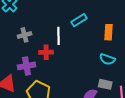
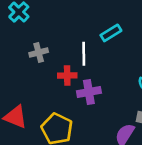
purple cross: (27, 66) -> (89, 92), moved

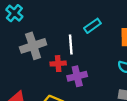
gray cross: (39, 52) -> (33, 46), size x1.6

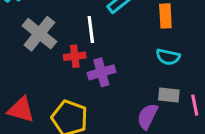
gray cross: (33, 46) -> (39, 34), turned -30

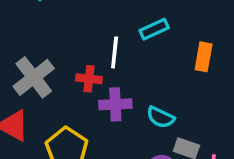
gray cross: (39, 34) -> (34, 77), moved
cyan semicircle: (168, 57) -> (161, 117), moved

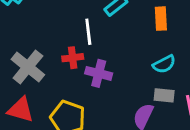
purple cross: (115, 104) -> (99, 73), turned 30
cyan semicircle: (161, 117) -> (164, 64), moved, turned -40

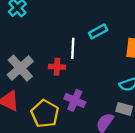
purple cross: (99, 73) -> (75, 100), moved

